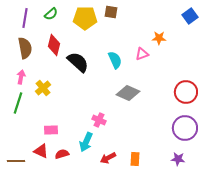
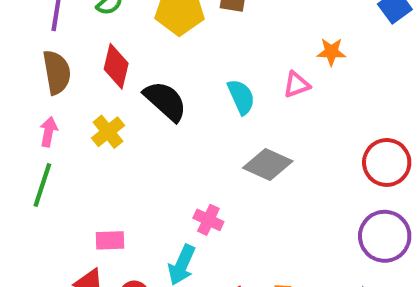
yellow cross: (43, 88) -> (108, 132), moved

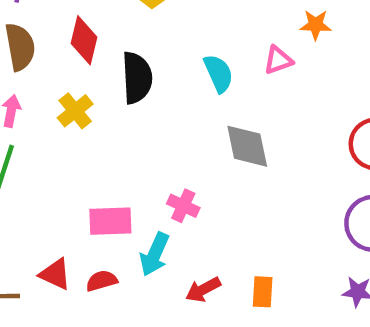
black semicircle: (165, 101) -> (137, 78), turned 45
gray diamond: (268, 165) -> (247, 146), turned 54
pink rectangle: (110, 240) -> (110, 221), moved, size x1.4

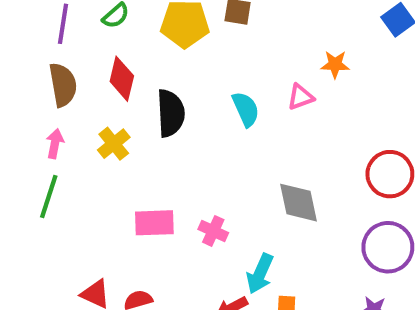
gray diamond: (247, 146) -> (299, 203), moved
pink rectangle: (110, 221) -> (154, 223), moved
cyan arrow: (155, 254) -> (260, 274), moved

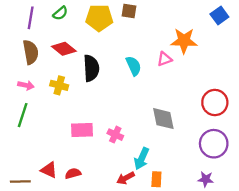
orange star: (335, 64) -> (184, 41), size x1.6
red diamond: (122, 79) -> (64, 49), turned -65
pink arrow: (55, 144) -> (26, 85), turned 91
yellow cross: (114, 144) -> (59, 85), turned -36

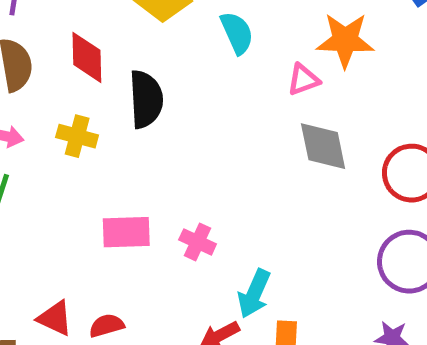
red diamond: (64, 49) -> (87, 57), turned 50
cyan semicircle: (134, 66) -> (237, 33), moved
gray diamond: (163, 119) -> (323, 146), moved

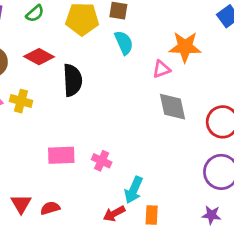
red diamond: (87, 57) -> (39, 57), turned -60
yellow cross: (77, 136) -> (21, 101), moved
red triangle: (55, 318) -> (21, 204), turned 35

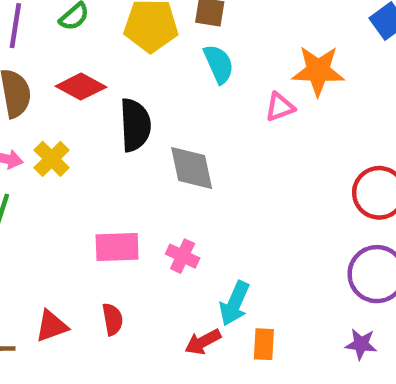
yellow cross: (21, 101) -> (52, 159), turned 30
gray diamond: (172, 107) -> (192, 168), moved
red triangle: (21, 204) -> (52, 326), turned 40
red semicircle: (50, 208) -> (113, 319), moved, turned 96

